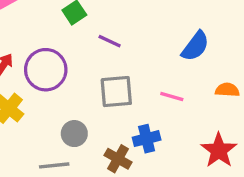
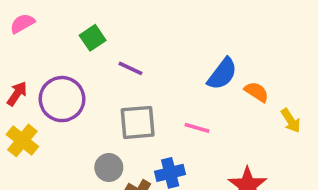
orange semicircle: (227, 90) -> (257, 92), moved, turned 30
gray circle: (74, 134) -> (109, 167), moved

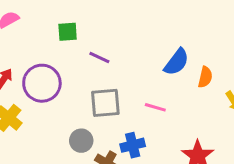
green square: (93, 38) -> (68, 32), turned 30
orange semicircle: (257, 92) -> (205, 77), turned 70

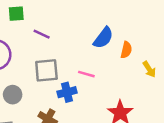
gray circle: (81, 141) -> (13, 95), moved
blue cross: (133, 145) -> (67, 92), moved

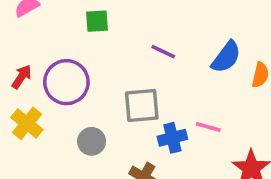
purple line: (42, 34) -> (163, 52), moved
pink line: (86, 74) -> (208, 127), moved

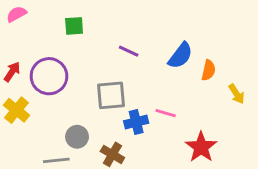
gray circle: (92, 141) -> (77, 137), moved

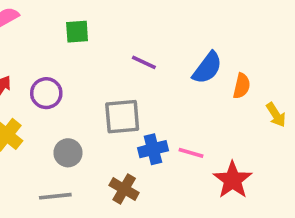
purple circle: (49, 76) -> (46, 93), size x0.7
pink line: (166, 113) -> (191, 153), moved
gray circle: (77, 137) -> (68, 153), moved

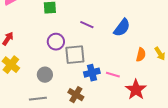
orange semicircle: (242, 86) -> (141, 55), moved
purple circle: (46, 93) -> (56, 42), moved

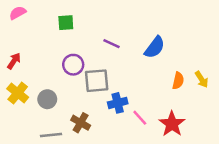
gray circle: (45, 75) -> (47, 99), moved
pink line: (113, 75) -> (140, 118), moved, turned 32
brown cross: (76, 95) -> (81, 123), moved

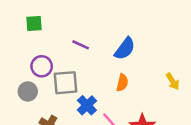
orange semicircle: (178, 81) -> (122, 83), moved
gray circle: (47, 99) -> (28, 91), moved
blue cross: (118, 103) -> (87, 105), turned -30

